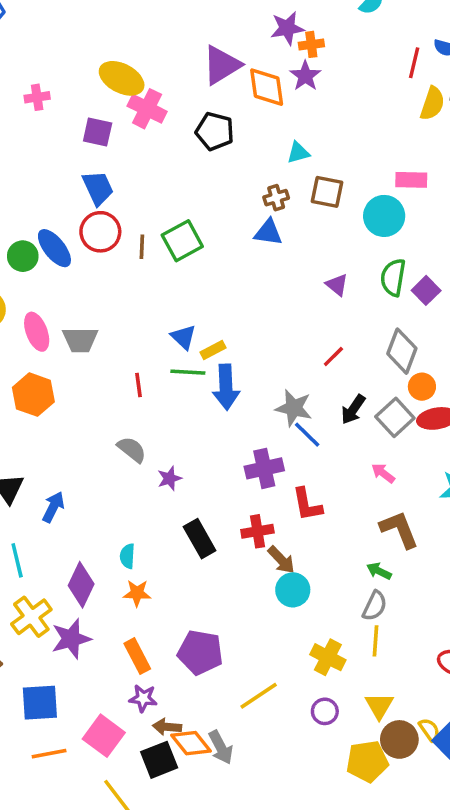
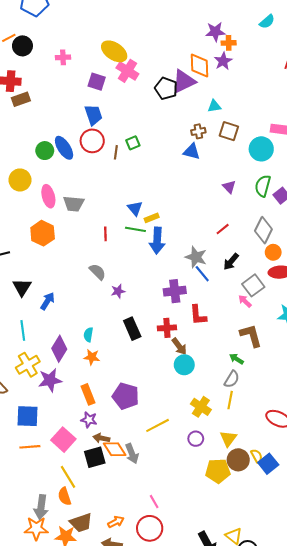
purple triangle: (222, 65) -> (184, 81), moved
green square: (182, 241) -> (133, 143), moved, size x0.6
gray square: (395, 417) -> (253, 285), moved

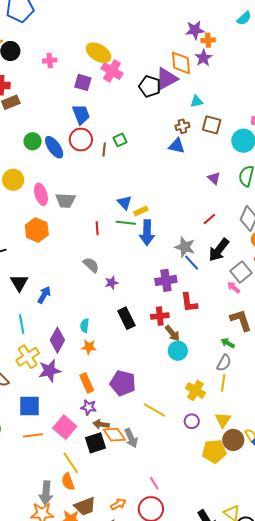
green circle: (45, 151) -> (33, 141), moved
black arrow: (231, 262) -> (219, 250), size x1.4
yellow line: (158, 425) -> (155, 410), turned 60

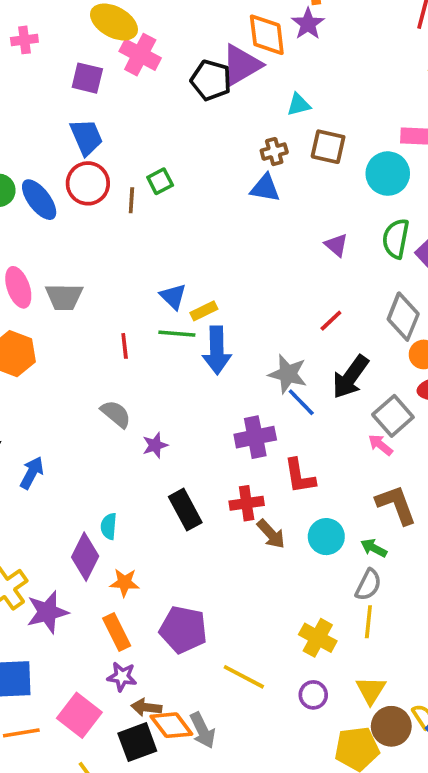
purple diamond: (57, 340) -> (85, 557), moved
orange star: (89, 347) -> (125, 582), moved
cyan circle: (178, 351) -> (326, 537), moved

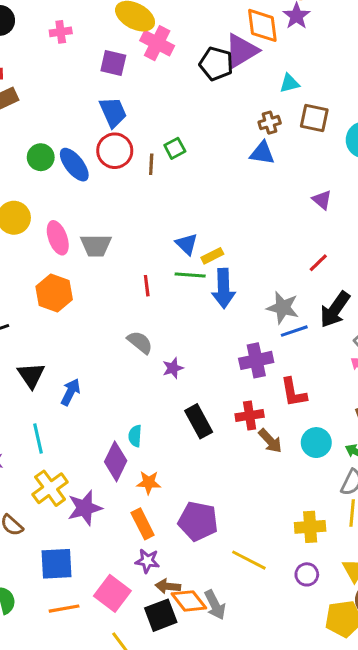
blue line: (301, 402) -> (294, 331), turned -64
yellow cross: (318, 638) -> (310, 527), turned -32

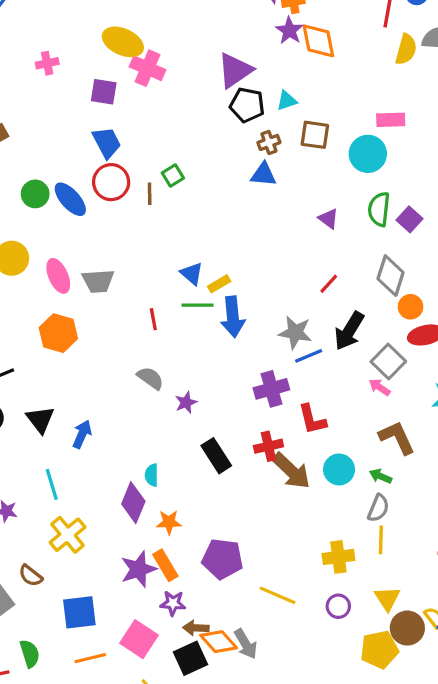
orange diamond: (262, 25) -> (318, 41), moved
black pentagon: (216, 64) -> (247, 105), moved
brown arrow: (270, 441) -> (291, 471), size x1.5
purple star: (85, 508) -> (138, 569), moved

